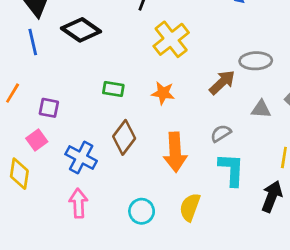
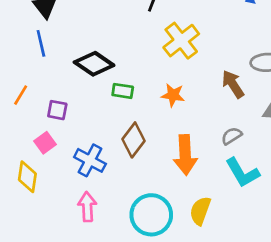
black diamond: (81, 30) -> (94, 64), moved
brown arrow: (222, 82) -> (233, 84), turned -80
cyan L-shape: (232, 170) -> (242, 173), turned 147
cyan circle: (142, 211) -> (151, 215), size x1.6

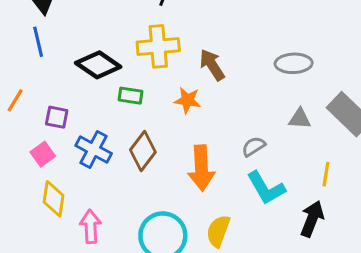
yellow cross: (181, 41) -> (158, 46), moved, turned 33
brown arrow: (233, 84) -> (212, 65), moved
blue cross: (90, 160) -> (94, 150), moved
yellow diamond: (27, 177) -> (54, 199), moved

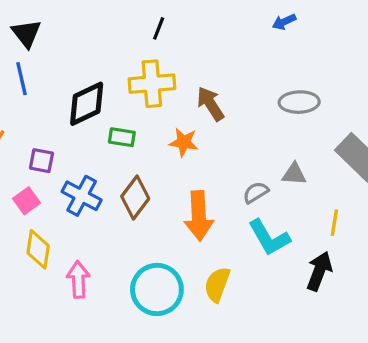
black diamond: (98, 65) -> (87, 104), turned -60
gray triangle: (300, 119) -> (294, 174), moved

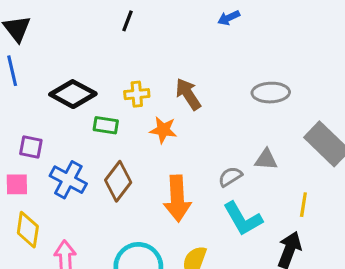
blue arrow: (284, 22) -> (229, 18), moved
black line: (159, 28) -> (127, 21), moved
yellow cross: (152, 84) -> (137, 94), moved, size x0.6
black diamond: (87, 104) -> (73, 94), turned 54
pink square: (26, 201) -> (17, 184), turned 35

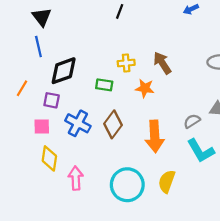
black diamond: (73, 94) -> (64, 71), moved, turned -48

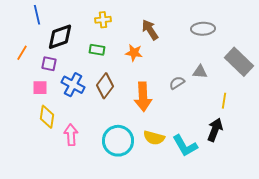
yellow cross: (126, 63) -> (103, 20), moved
cyan L-shape: (201, 151) -> (185, 146), moved
yellow semicircle: (167, 181) -> (154, 138), turned -95

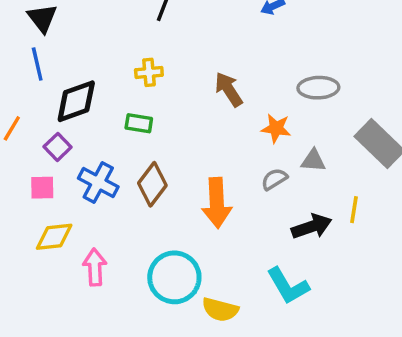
orange star: (134, 53) -> (276, 128), moved
purple square: (49, 64) -> (58, 147), turned 35
yellow diamond: (47, 117) -> (54, 237), turned 75
black arrow: (215, 130) -> (312, 227), moved, turned 50
yellow semicircle: (154, 138) -> (220, 310), moved

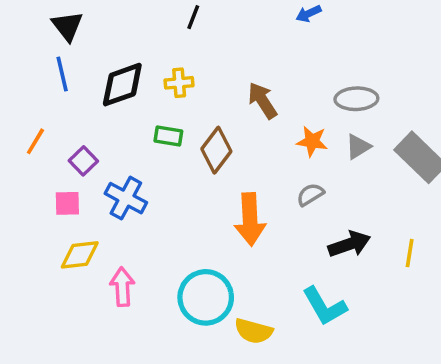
black diamond: (76, 101) -> (122, 85), moved
gray triangle: (313, 161) -> (358, 147), moved, turned -36
brown diamond: (152, 184) -> (216, 150), moved
yellow line: (354, 210) -> (410, 253), moved

